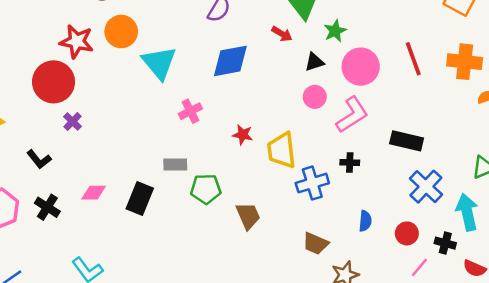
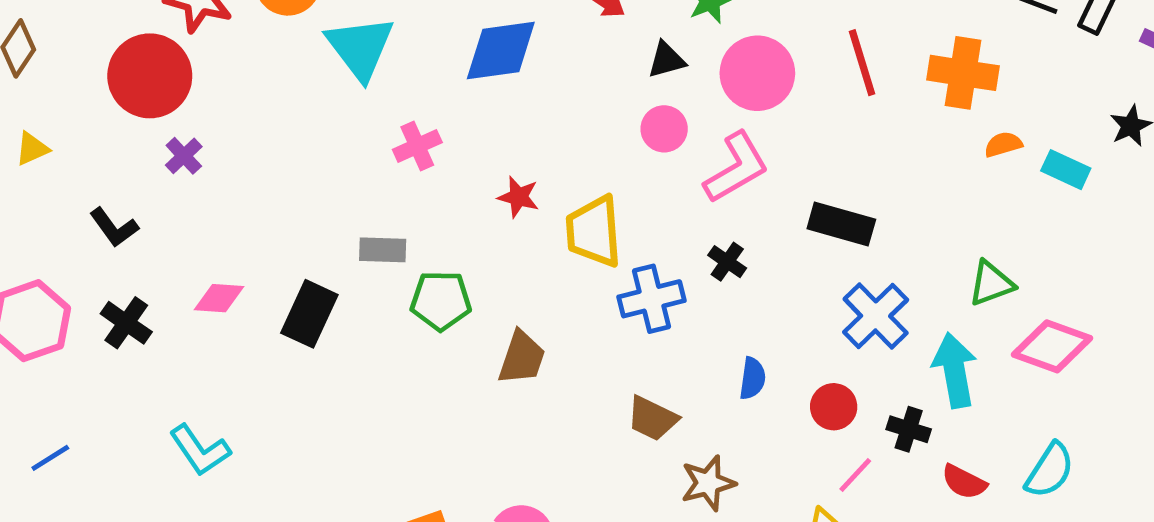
black cross: (350, 163) -> (727, 262), turned 30
brown trapezoid: (248, 216) -> (522, 358), turned 40

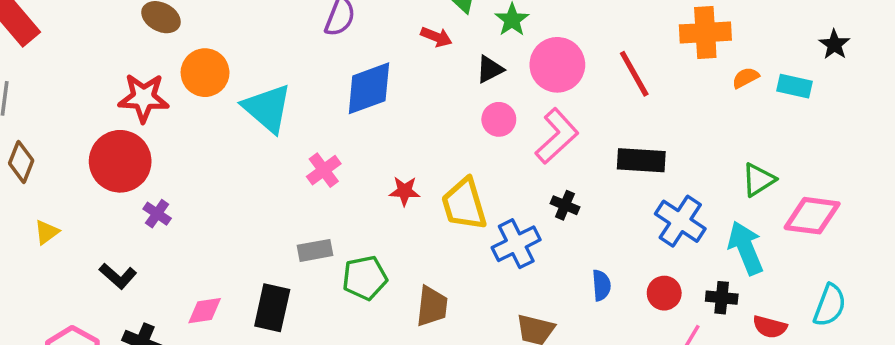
red line: (862, 63) -> (634, 74), moved

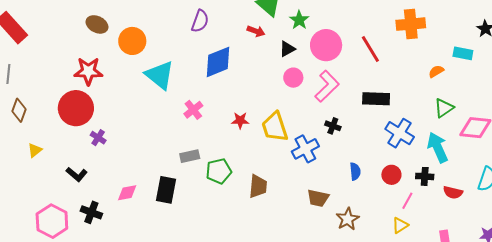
orange circle: (205, 73) -> (132, 41), moved
orange semicircle: (745, 78) -> (436, 71), moved

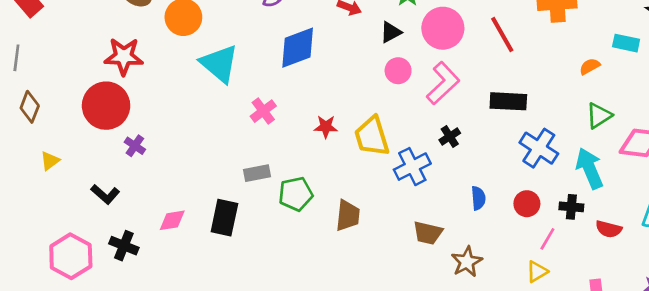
black cross: (333, 126) -> (450, 137), turned 35

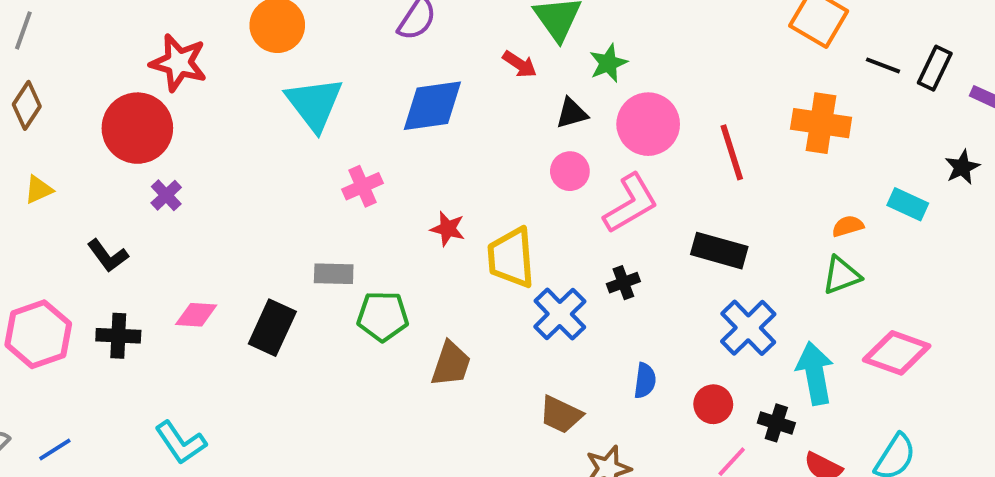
green triangle: (599, 116) -> (841, 275), moved
blue cross: (412, 167) -> (560, 314), turned -30
black cross: (124, 246) -> (118, 336), turned -32

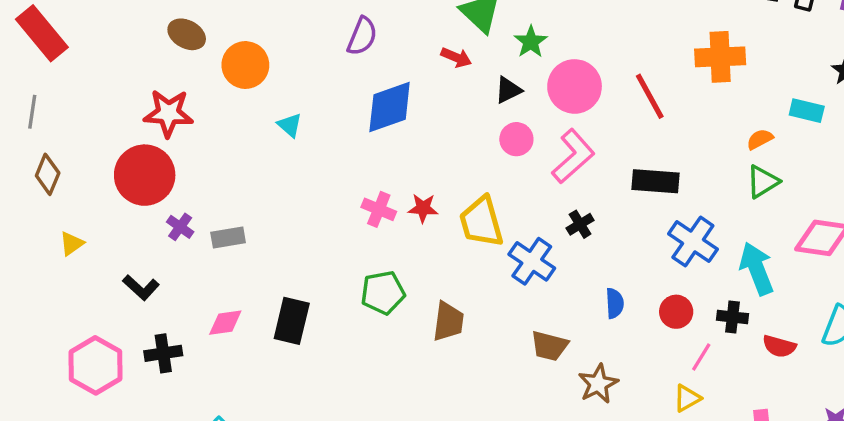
cyan triangle: (314, 104) -> (290, 125), size x0.5
pink cross: (363, 186) -> (379, 209), moved, turned -32
gray rectangle: (334, 274) -> (228, 237), moved

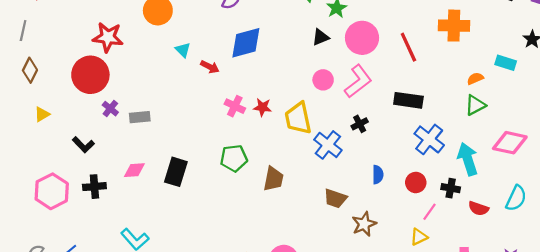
red arrow: (456, 57) -> (210, 67), moved
pink circle: (516, 139) -> (323, 80), moved

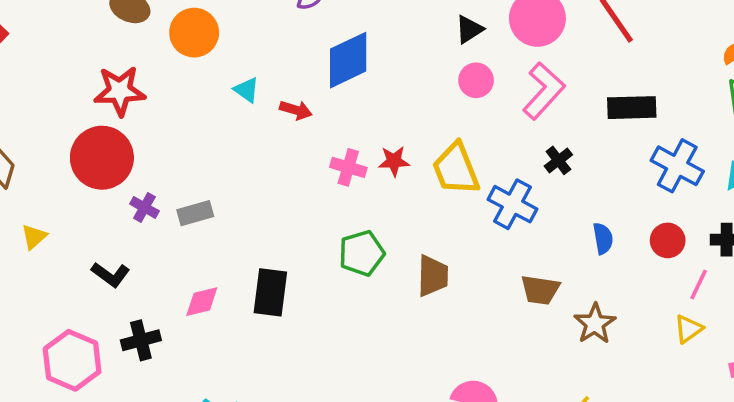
pink circle: (323, 80) -> (476, 80), moved

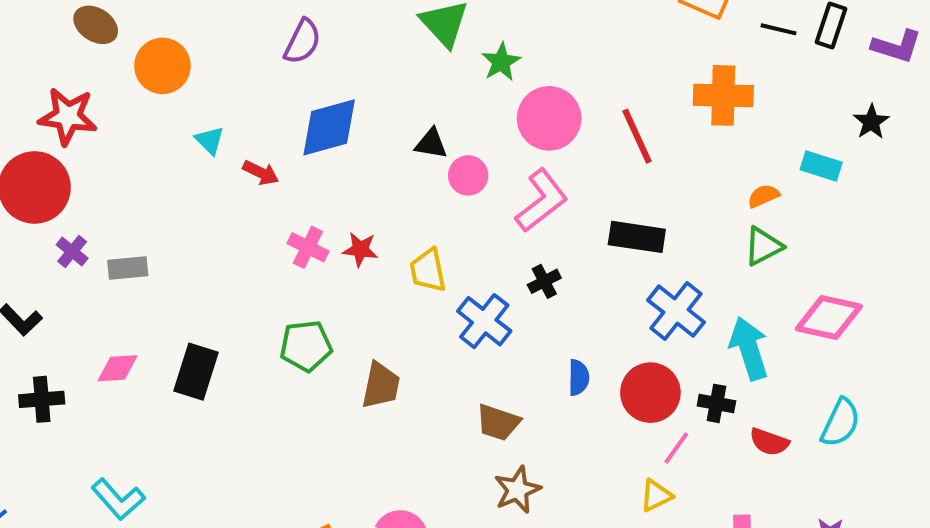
black triangle: (469, 29) -> (431, 144), moved, turned 32
yellow trapezoid: (456, 169) -> (428, 270), size x0.7
red circle: (668, 240) -> (650, 393), size x1.5
brown star: (595, 324) -> (517, 490), moved

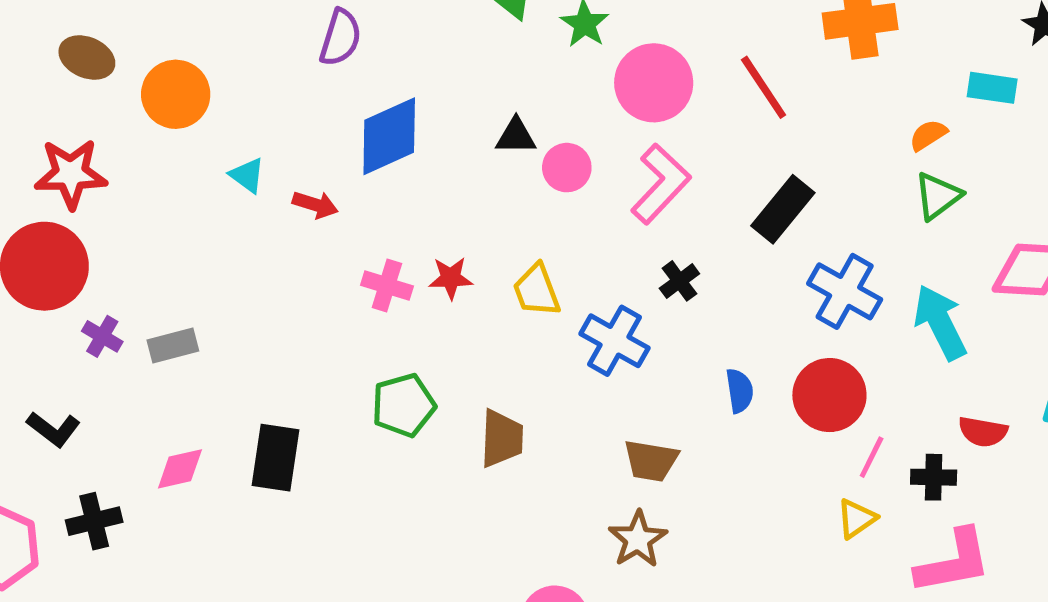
black rectangle: (637, 237) -> (783, 209), turned -50
black cross: (716, 403) -> (934, 477), moved
brown star: (517, 490) -> (638, 539), moved

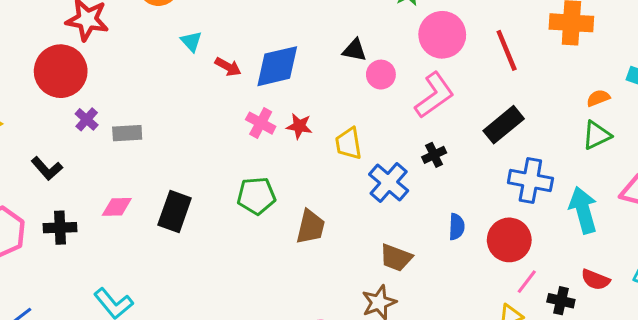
blue diamond: (389, 136) -> (277, 66), moved
blue cross: (845, 291) -> (530, 180), turned -30

